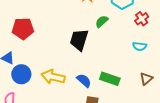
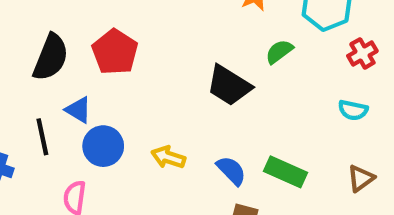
red pentagon: (23, 29) -> (115, 52), turned 30
black trapezoid: (79, 40) -> (229, 85), turned -80
yellow arrow: (53, 77) -> (168, 157), size x0.7

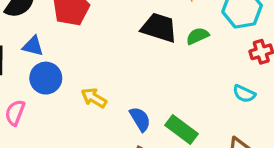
black trapezoid: (229, 85) -> (159, 28), moved, turned 153
blue triangle: (78, 110) -> (33, 46), turned -30

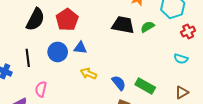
blue triangle: (33, 46) -> (80, 48), moved
blue circle: (46, 78) -> (58, 52), moved

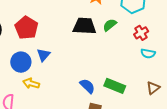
red cross: (188, 31) -> (141, 33), moved
blue triangle: (80, 48) -> (44, 55), turned -48
yellow arrow: (88, 74) -> (31, 83), moved

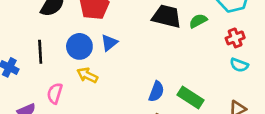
blue semicircle: (87, 86) -> (156, 91), turned 56

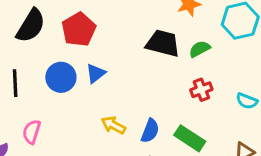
red cross: (235, 38) -> (201, 90), moved
yellow arrow: (87, 75) -> (113, 125), moved

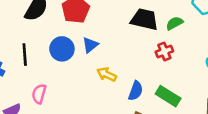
red cross: (201, 90) -> (164, 52), moved
yellow arrow: (113, 125) -> (107, 74), moved

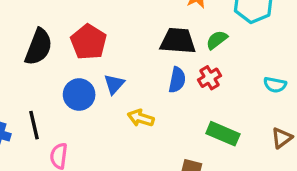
black line: (25, 54) -> (34, 125), moved
blue semicircle: (136, 91) -> (177, 80), moved

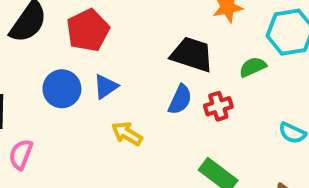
green semicircle: (217, 40) -> (253, 67), moved

